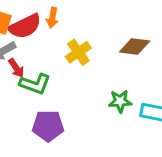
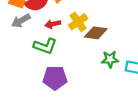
brown diamond: (135, 46) -> (96, 33), moved
red arrow: (16, 68) -> (53, 24), moved, turned 112

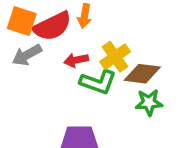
green L-shape: (45, 46) -> (98, 82), moved
green star: (110, 59) -> (149, 102), moved

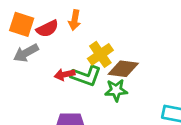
red semicircle: (52, 26) -> (47, 29), size x0.7
red arrow: (76, 60) -> (65, 74), moved
green star: (149, 102) -> (116, 90), moved

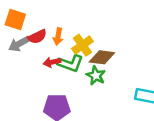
orange arrow: (75, 20) -> (58, 37), moved
red semicircle: (47, 29) -> (37, 37), moved
green star: (116, 90) -> (96, 76), turned 30

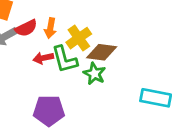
green L-shape: (70, 63) -> (65, 59), turned 55

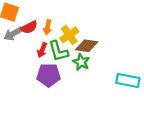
red arrow: (43, 58) -> (42, 50), turned -56
purple pentagon: (49, 111) -> (49, 75), moved

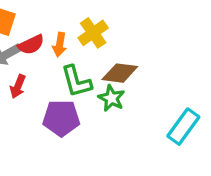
yellow cross: (69, 35) -> (93, 33), moved
red arrow: (42, 50) -> (18, 86), moved
cyan rectangle: (128, 80) -> (183, 127), turned -65

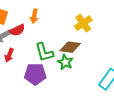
yellow cross: (93, 33) -> (83, 23), moved
orange arrow: (60, 45) -> (34, 16), moved

